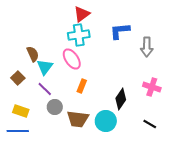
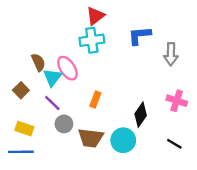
pink ellipse: (72, 59) -> (67, 68), moved

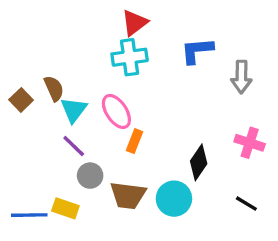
pink ellipse: (67, 68) -> (116, 111), moved
brown square: (21, 90) -> (21, 100), moved
yellow rectangle: (24, 129) -> (65, 208), moved

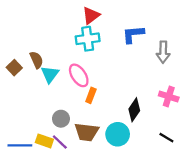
purple line: (74, 146) -> (60, 142), moved

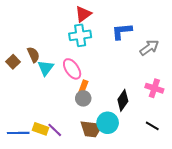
gray arrow: (163, 52) -> (149, 48), turned -126
gray circle: (61, 119) -> (83, 98), moved
brown trapezoid: (87, 132) -> (91, 129), moved

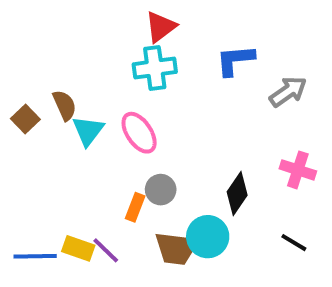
orange rectangle: (83, 87) -> (135, 207), moved

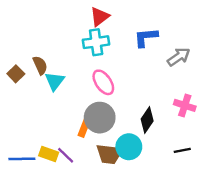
pink ellipse: (139, 133) -> (103, 82), moved
gray circle: (161, 190) -> (100, 118), size x1.6
black line: (294, 243) -> (182, 150), turned -42

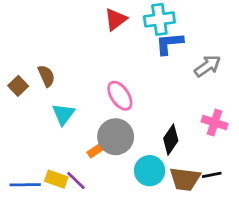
cyan cross: (96, 42) -> (159, 19), moved
cyan triangle: (55, 81) -> (63, 114), moved
orange rectangle: (84, 129) -> (97, 149), turned 35
brown trapezoid: (109, 154) -> (185, 179), moved

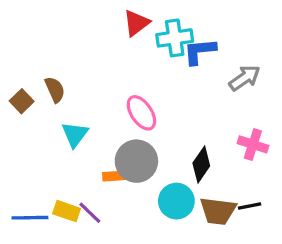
cyan cross: (159, 19) -> (175, 38), moved
orange rectangle: (97, 149) -> (115, 176), turned 30

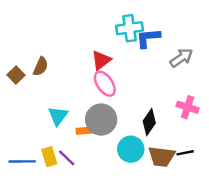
red triangle: (136, 23) -> (101, 60), moved
brown semicircle: (55, 90) -> (41, 66), turned 48
cyan triangle: (75, 134) -> (58, 116), moved
yellow rectangle: (67, 211) -> (49, 157), turned 54

